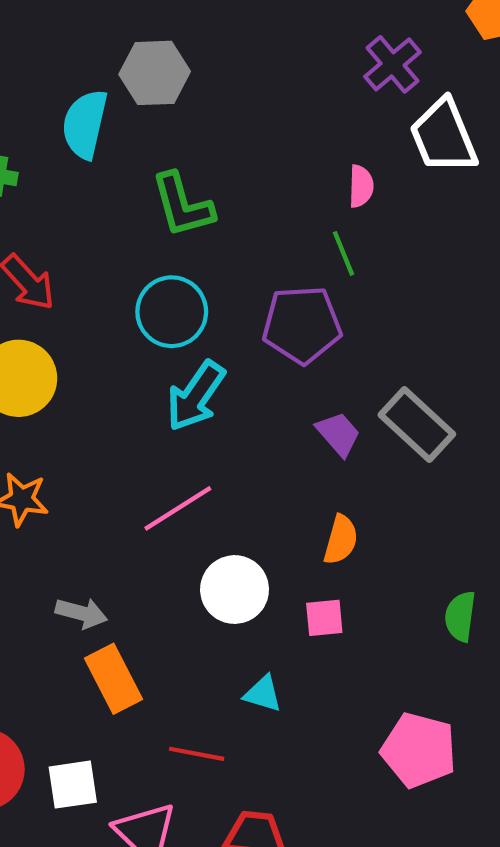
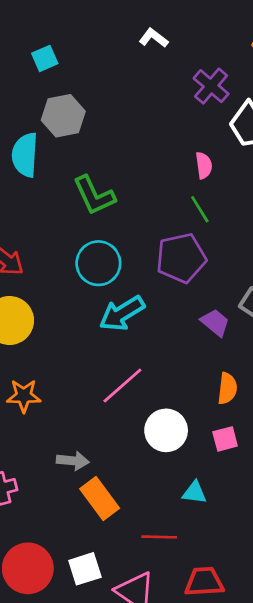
cyan arrow: (196, 396) -> (122, 313), turned 33

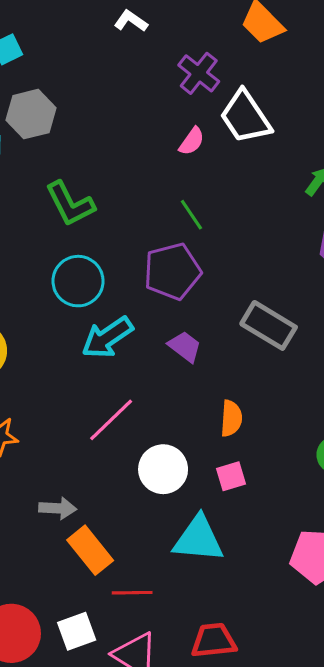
pink semicircle: (204, 165) -> (192, 141), moved, turned 45
purple trapezoid: (215, 323) -> (185, 347), moved
cyan triangle: (194, 493) -> (198, 539), size x1.8
red line: (159, 537) -> (132, 593), moved

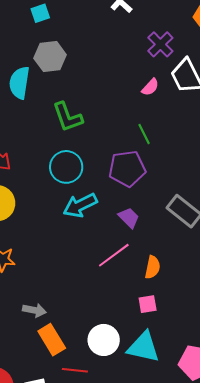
pink line: (111, 420) -> (114, 255), moved
white circle: (163, 469) -> (104, 340), moved
cyan triangle: (198, 539) -> (143, 347), moved

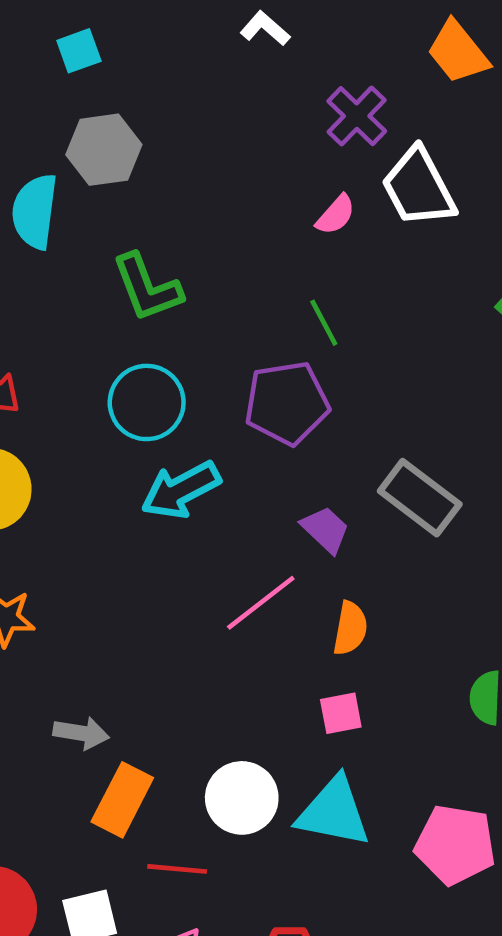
purple trapezoid: (129, 218) -> (325, 529), moved
orange rectangle: (52, 340) -> (122, 800), turned 60

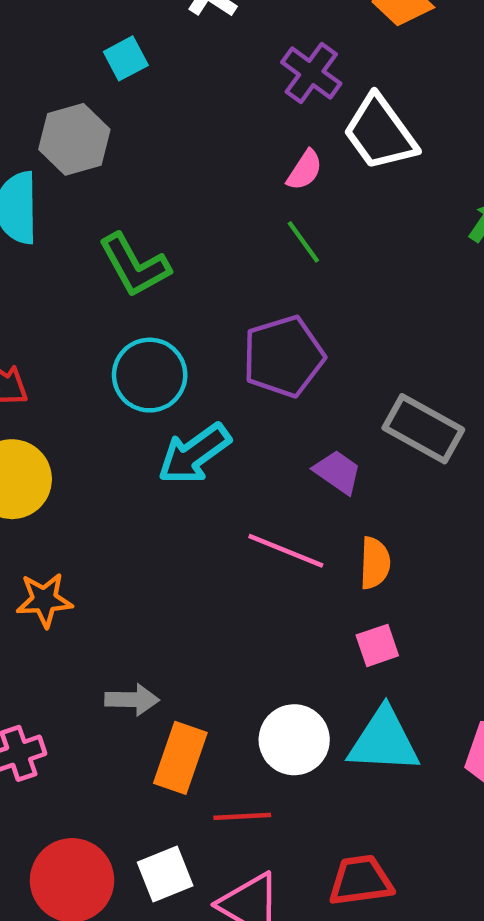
cyan square: (79, 51) -> (126, 58), moved
green line: (324, 323) -> (303, 242), moved
pink line: (261, 603) -> (286, 551), turned 68

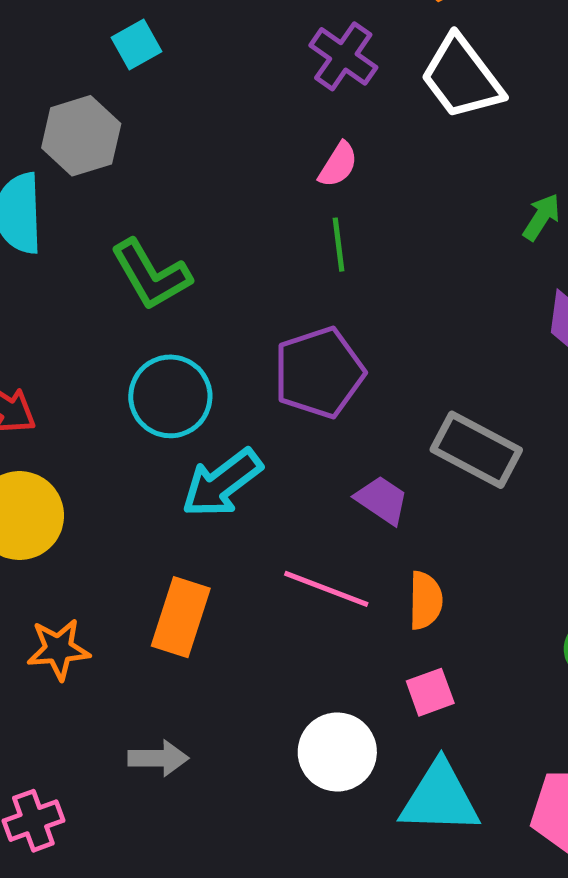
white trapezoid: (380, 133) -> (462, 77), moved
green line: (303, 242) -> (338, 245), turned 30
white circle: (294, 740) -> (337, 752), moved
orange rectangle: (180, 758) -> (181, 617), moved

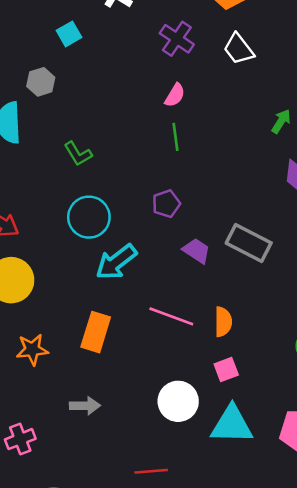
white trapezoid: (462, 77) -> (239, 49), size x0.7
gray hexagon: (81, 136) -> (41, 82), size x0.7
green L-shape: (151, 275) -> (78, 154), size x0.7
purple pentagon: (319, 373) -> (166, 204), size x0.6
purple trapezoid: (382, 500) -> (197, 251), moved

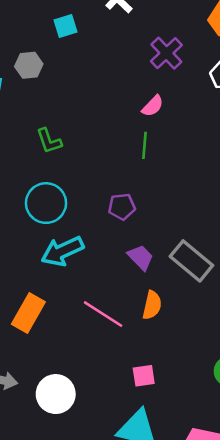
orange semicircle: (223, 322) -> (152, 305), moved
white circle: (178, 401) -> (56, 394), moved

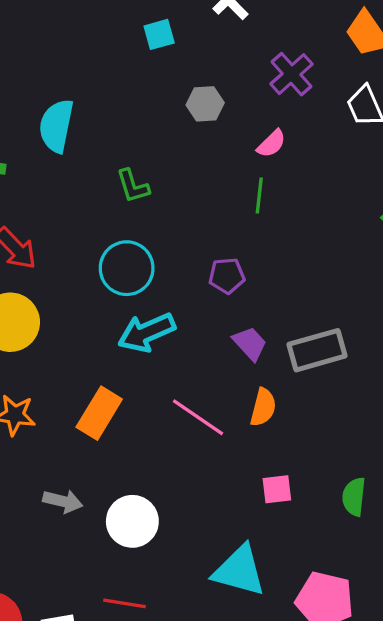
gray hexagon: (29, 65) -> (205, 104), moved
gray rectangle: (191, 261) -> (317, 350), turned -57
pink square: (144, 376) -> (277, 489), moved

